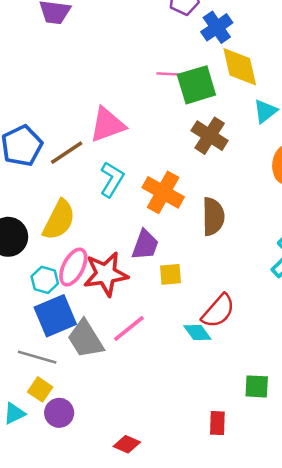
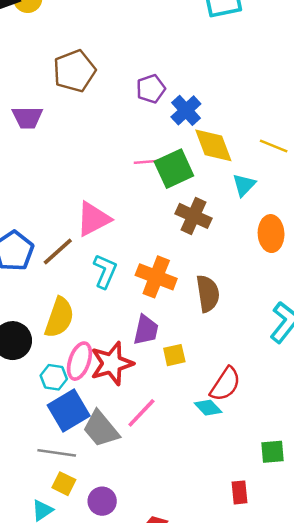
purple circle: (59, 413) -> (102, 501), moved

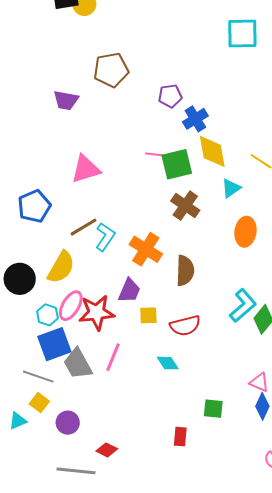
pink triangle: (93, 219) -> (86, 169), moved
brown line: (58, 251) -> (84, 227), moved
red semicircle: (225, 384) -> (185, 326), moved, turned 32
pink line: (141, 413) -> (113, 357), turned -32

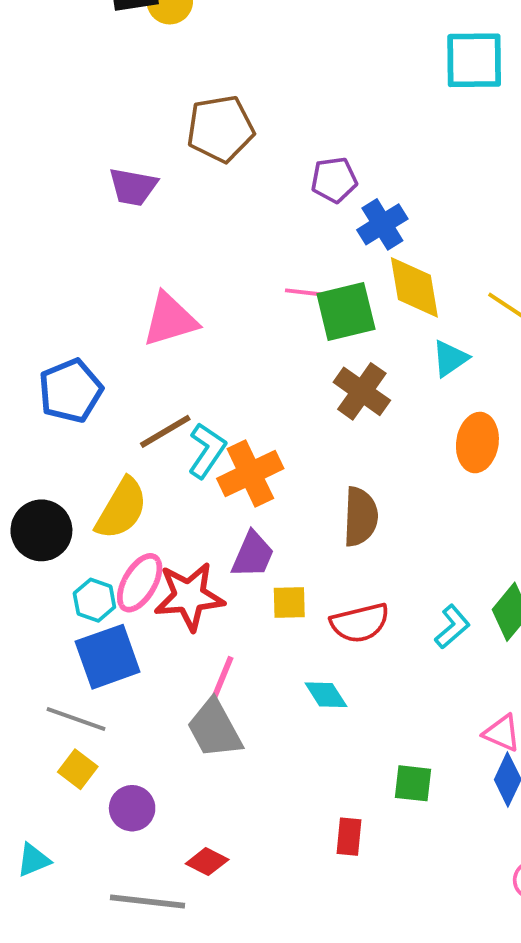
orange cross: (146, 249) -> (250, 474), moved, turned 32
cyan L-shape: (243, 306) -> (452, 627), moved, size x0.7
gray trapezoid: (78, 364) -> (215, 729), moved
cyan triangle: (18, 421) -> (33, 860), moved

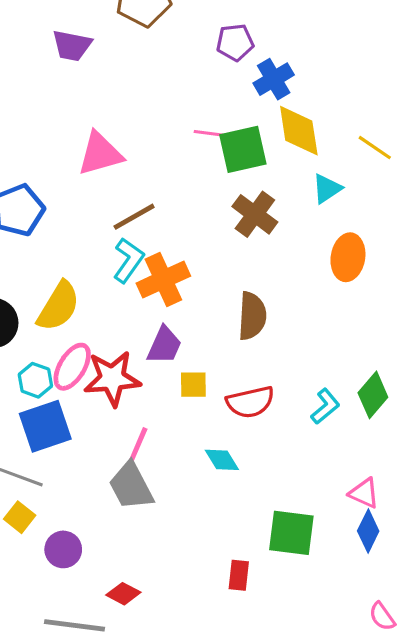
brown line: (165, 431) -> (134, 217), moved
green square: (413, 783) -> (291, 533), size x1.5

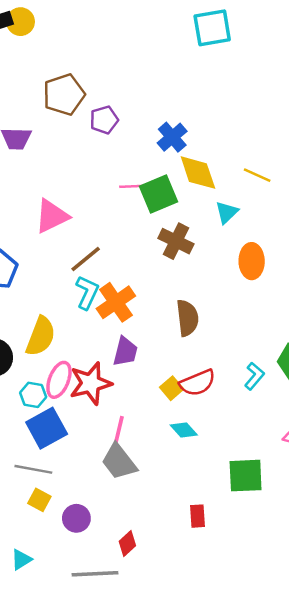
purple pentagon: (235, 42) -> (104, 120), moved
yellow square: (193, 385) -> (172, 388), moved, turned -30
red rectangle: (239, 575) -> (197, 516), moved
red diamond: (123, 594) -> (127, 544), turned -60

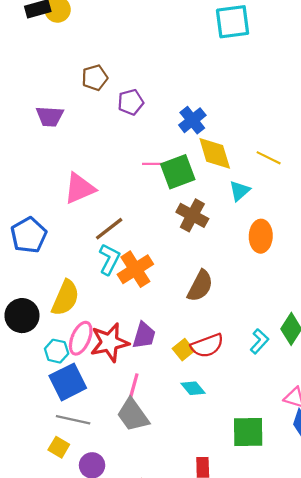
brown pentagon: (64, 95) -> (95, 78), size x0.7
brown semicircle: (187, 318) -> (200, 286), turned 32
purple trapezoid: (125, 352) -> (144, 335), moved
gray line: (33, 469) -> (73, 420), moved

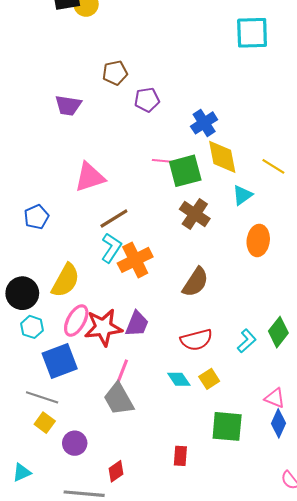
blue pentagon: (29, 235) -> (36, 217), size x0.7
yellow square: (183, 350) -> (209, 379), moved
cyan hexagon: (57, 351) -> (32, 327), moved
gray line: (73, 420) -> (42, 397), moved

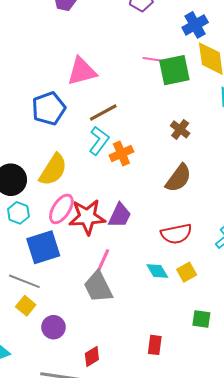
brown cross: (195, 214) -> (180, 129), moved, size x0.7
blue pentagon: (36, 217) -> (49, 108), moved, size x1.4
orange cross: (135, 260) -> (121, 154), size x0.7
green square: (227, 426) -> (201, 319), size x0.6

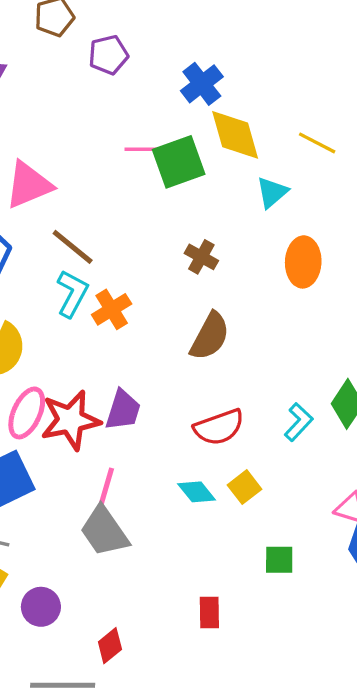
brown line: (103, 113) -> (73, 247), turned 76

